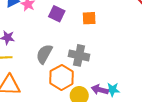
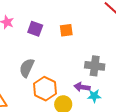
gray cross: (79, 55) -> (95, 66), moved
purple arrow: (100, 90) -> (82, 87), moved

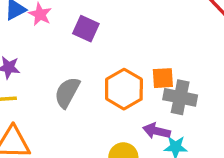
orange square: (66, 30) -> (163, 78), moved
orange hexagon: (45, 89) -> (124, 89), moved

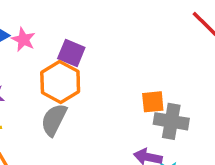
orange hexagon: (124, 89) -> (60, 82), moved

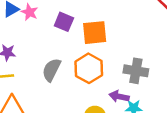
orange hexagon: (60, 82) -> (89, 68), moved
orange square: (153, 102) -> (95, 33), moved, size x1.5

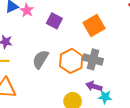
orange square: (95, 33) -> (94, 26), moved, turned -30
gray cross: (136, 71) -> (93, 59), moved

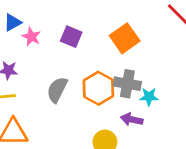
pink star: (27, 10) -> (31, 37), moved
cyan star: (105, 97) -> (149, 97), moved

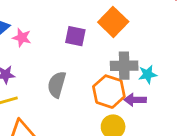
purple square: (71, 37) -> (75, 36), moved
orange hexagon: (98, 88) -> (109, 92), moved

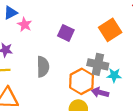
orange square: (113, 22) -> (110, 30), moved
gray semicircle: (57, 85) -> (43, 67), turned 150

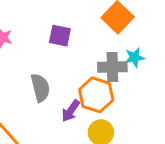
cyan star: (114, 75) -> (134, 57), moved
purple arrow: (100, 92) -> (71, 111), moved, turned -56

